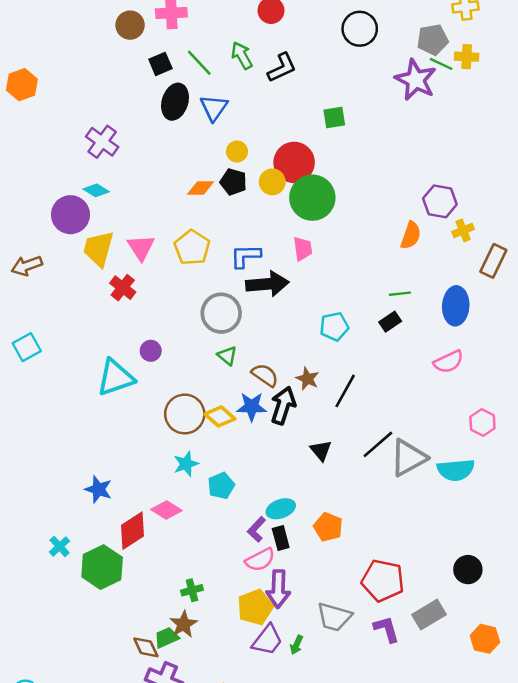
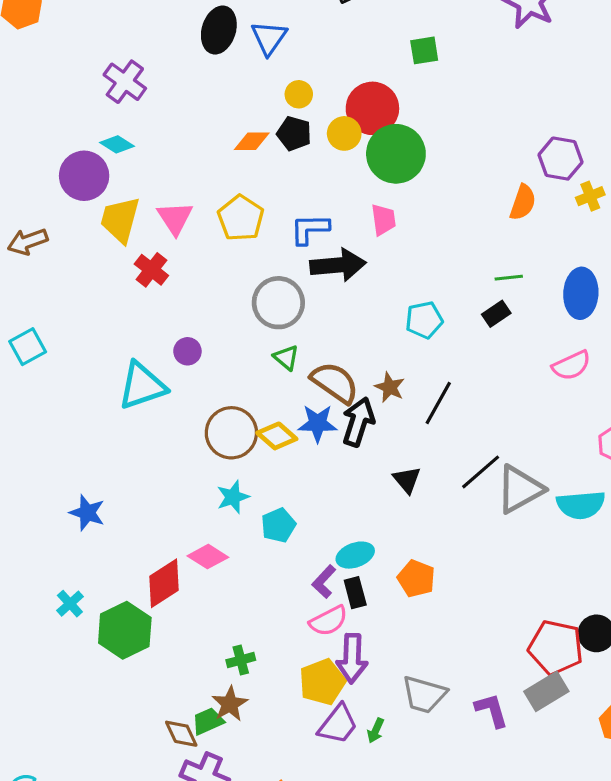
brown semicircle: (265, 375) -> (335, 383), size x1.4
blue star: (98, 489) -> (87, 513), moved
red pentagon: (383, 580) -> (556, 647), moved

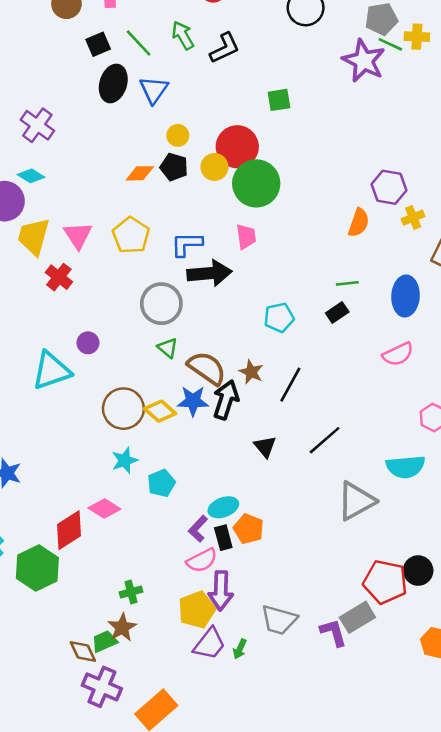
gray triangle: (520, 489) -> (356, 501), moved
orange pentagon: (416, 579) -> (249, 529), moved
gray rectangle: (546, 691) -> (357, 617), moved

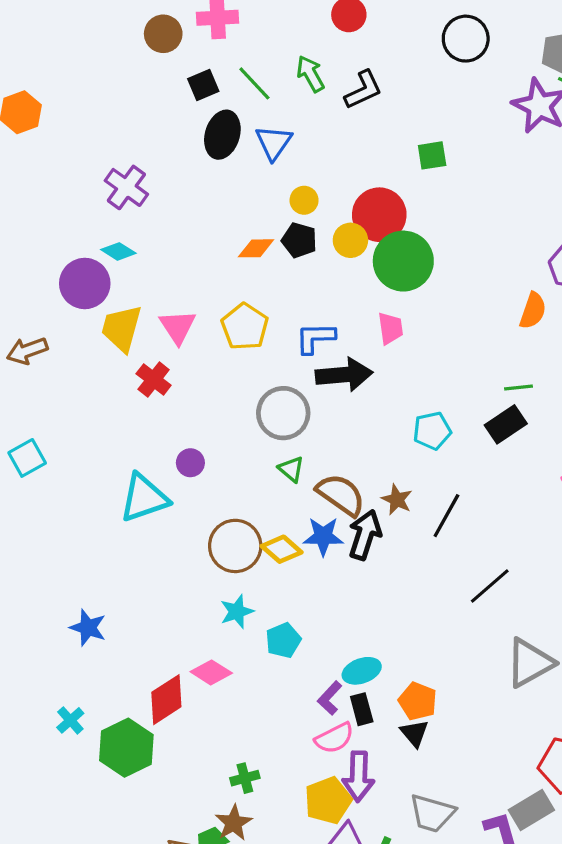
black rectangle: (337, 312) -> (506, 424), size x1.4
black triangle: (265, 447) -> (414, 733), moved
orange pentagon: (249, 529) -> (418, 701), moved

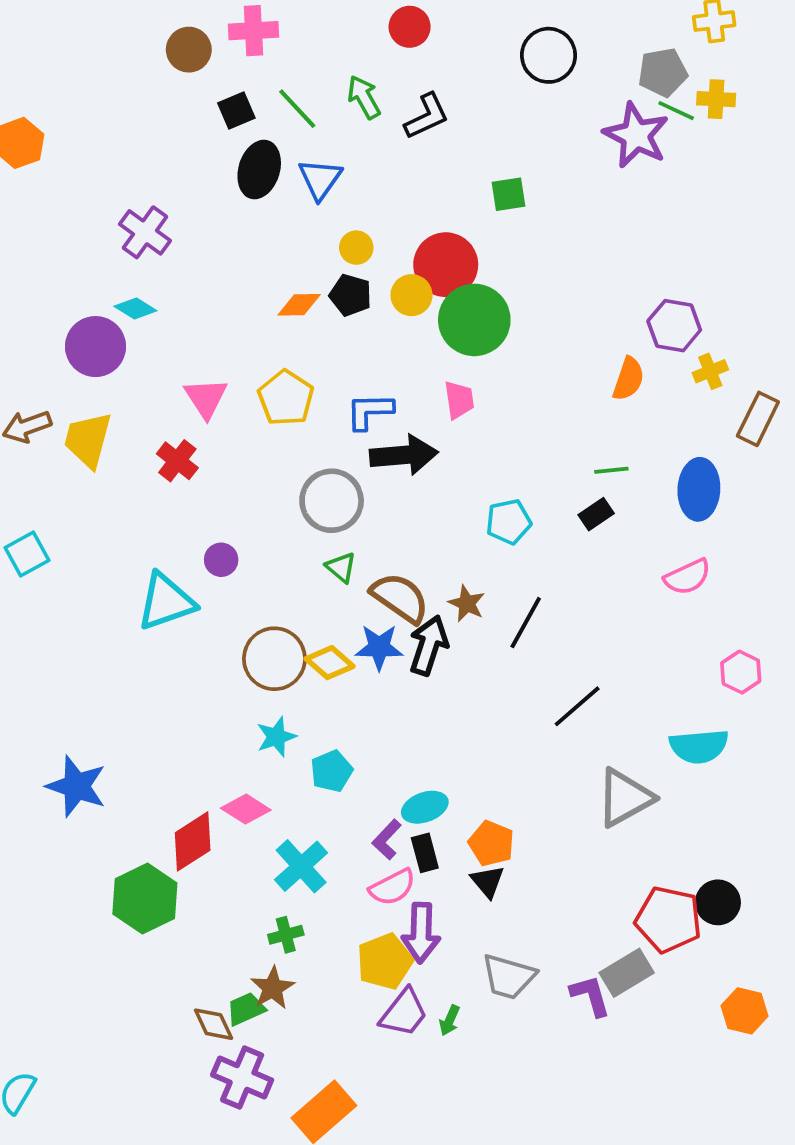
yellow trapezoid: (122, 328) -> (88, 440), moved
black rectangle: (506, 424) -> (596, 514), size x0.7
blue star: (88, 628) -> (76, 786), moved, size x1.4
cyan cross: (70, 720) -> (301, 866), moved, size x1.6

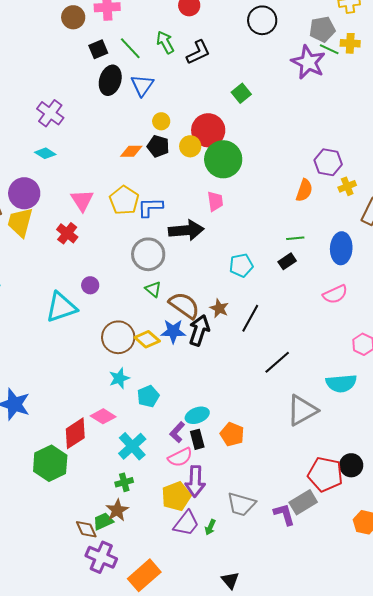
green square: (509, 194) -> (241, 93), turned -30
purple circle: (95, 347) -> (24, 193), moved
blue L-shape: (370, 411) -> (150, 207), moved
black triangle: (488, 881) -> (230, 580), moved

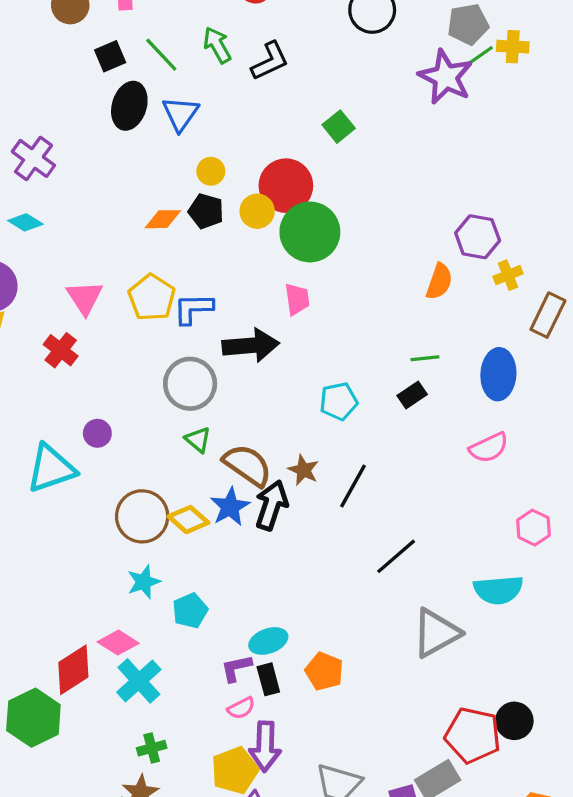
green line: (329, 49) -> (479, 56), turned -60
blue star: (173, 331) -> (230, 507), turned -30
purple L-shape: (177, 432) -> (236, 668), turned 35
cyan cross: (132, 446) -> (139, 681), moved
pink semicircle: (180, 457) -> (241, 708), size x0.7

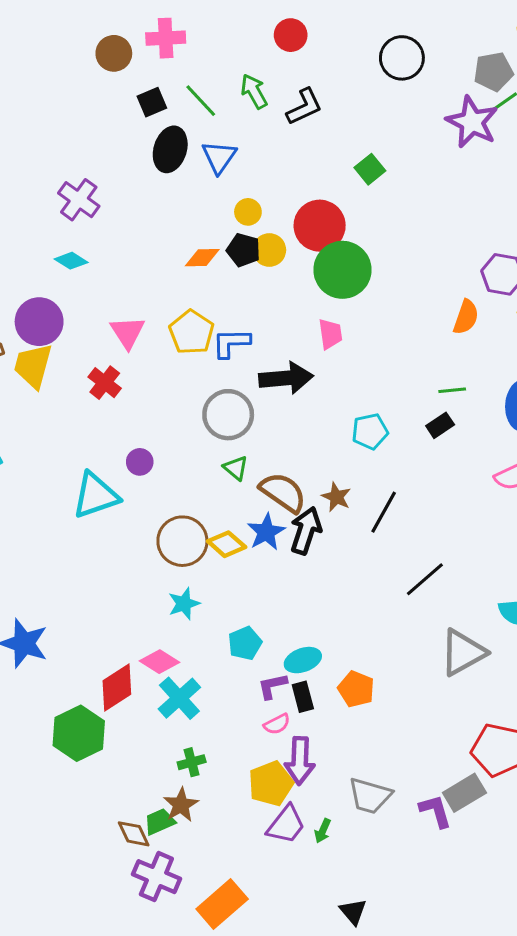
yellow circle: (257, 211) -> (269, 250), moved
cyan pentagon: (190, 611) -> (245, 643), moved

